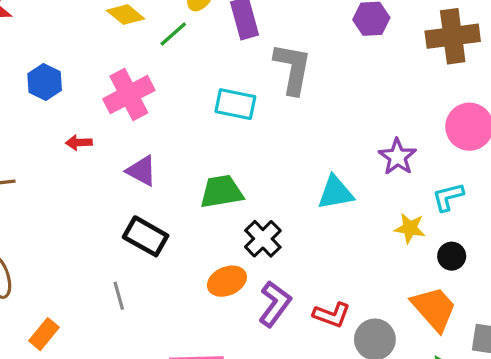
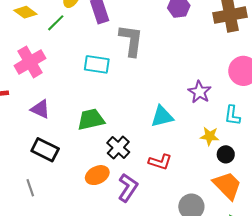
cyan L-shape: (448, 197) -> (232, 115), turned -65
black circle: (452, 256) -> (226, 154), moved
red L-shape: (332, 315) -> (160, 162), moved

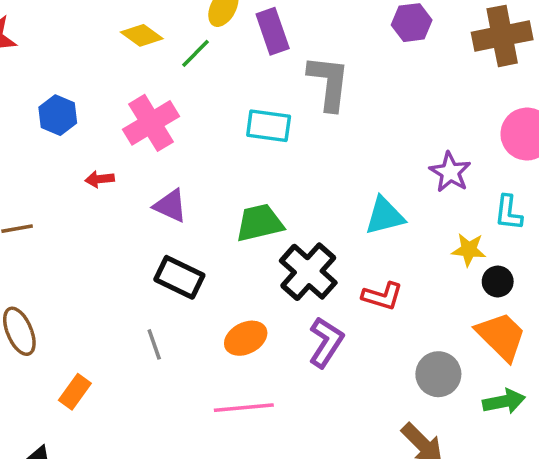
black cross: (118, 148) -> (308, 272), size x1.4
orange ellipse: (97, 175) -> (246, 338), moved

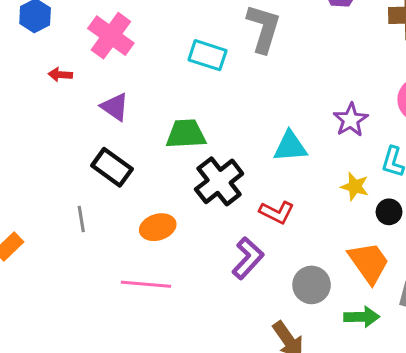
pink cross: (151, 123) -> (111, 36), turned -33
black circle: (498, 281) -> (389, 212), moved
purple L-shape: (326, 342) -> (248, 258), moved

